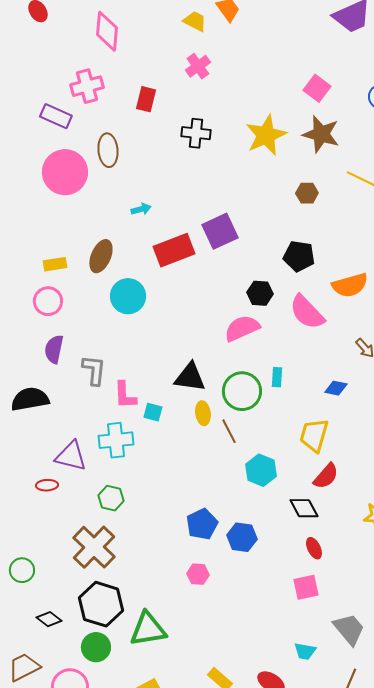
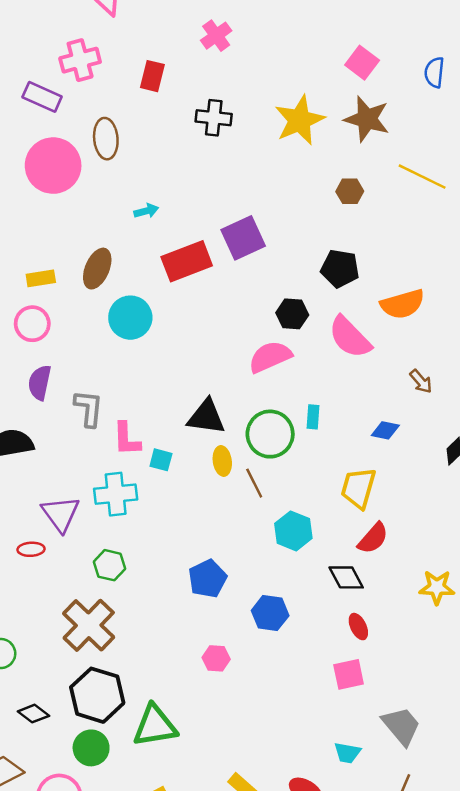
purple triangle: (71, 456) -> (60, 514), turned 40
blue pentagon: (202, 524) -> (208, 579), moved

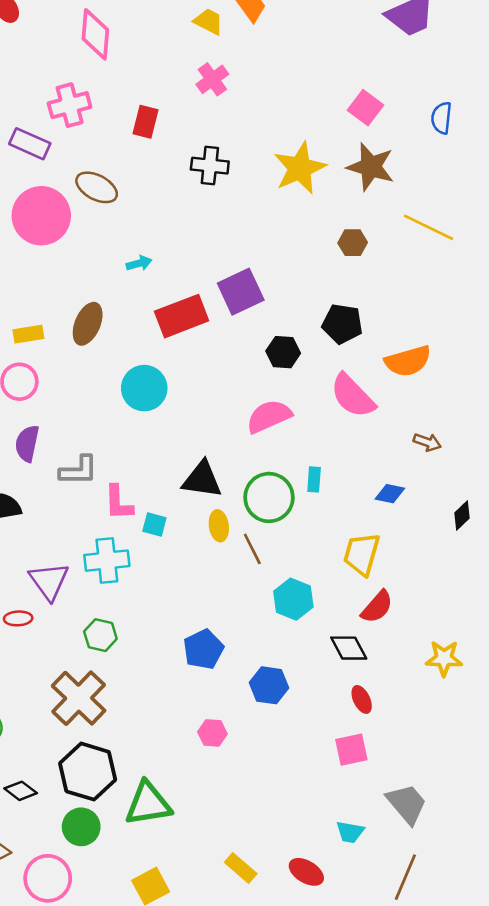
brown ellipse: (106, 139) -> (97, 187), turned -57
black hexagon: (292, 314) -> (283, 352), moved
cyan circle: (130, 318) -> (144, 388), moved
brown arrow: (421, 381) -> (427, 442), turned -30
gray L-shape: (89, 408) -> (79, 470), turned 84

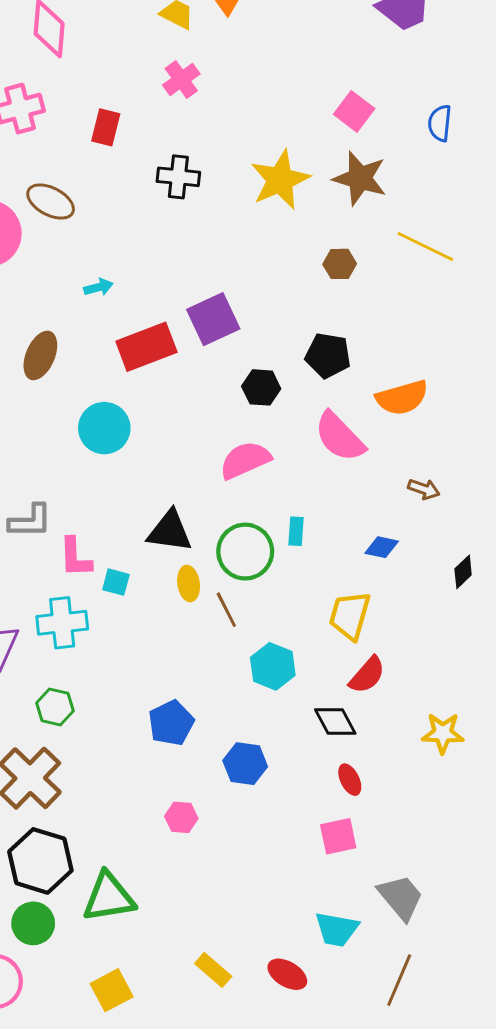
cyan trapezoid: (350, 832) -> (337, 929), size x1.4

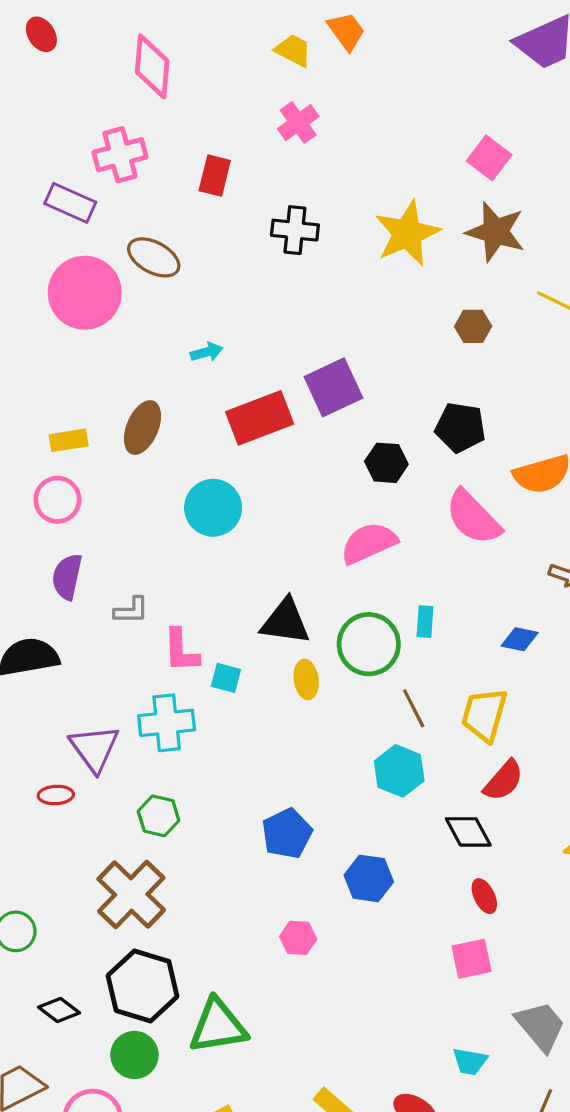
gray L-shape: (30, 521) -> (131, 610), size x0.7
brown line: (226, 610) -> (414, 708), moved
cyan trapezoid: (337, 929) -> (470, 1061), size x0.7

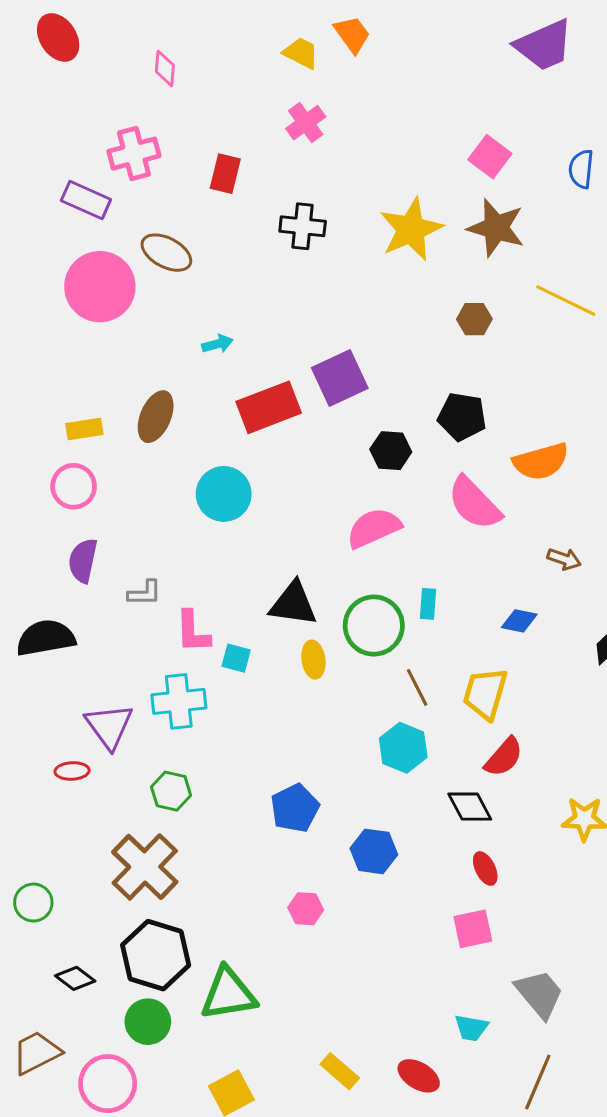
red ellipse: (41, 34) -> (58, 37), size x1.4
pink diamond: (152, 66) -> (165, 68), size x0.6

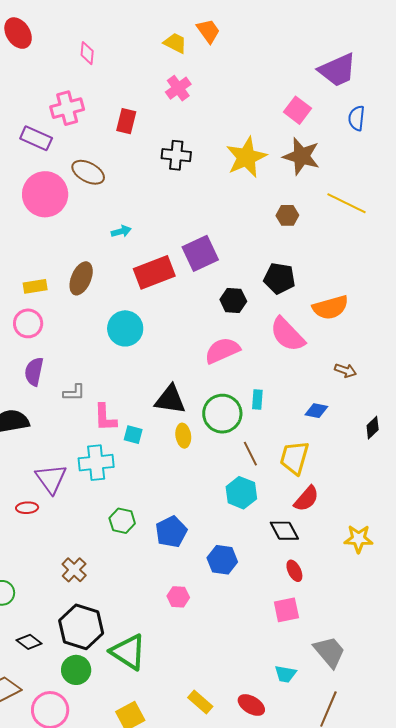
purple trapezoid: (544, 45) -> (337, 70), moved
green hexagon: (171, 791) -> (122, 521), moved
brown cross: (145, 867) -> (74, 570), size x0.6
green triangle: (228, 994) -> (128, 652), turned 42

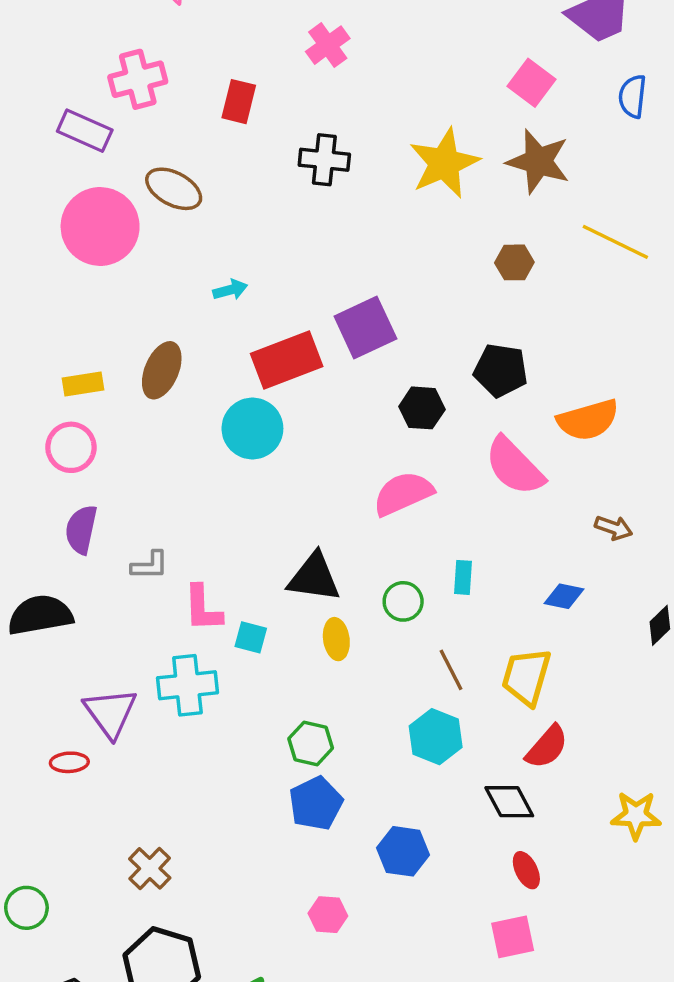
cyan circle: (125, 328) -> (252, 428), moved
green circle: (222, 414) -> (403, 601), size x0.6
green hexagon: (122, 521) -> (311, 743), moved

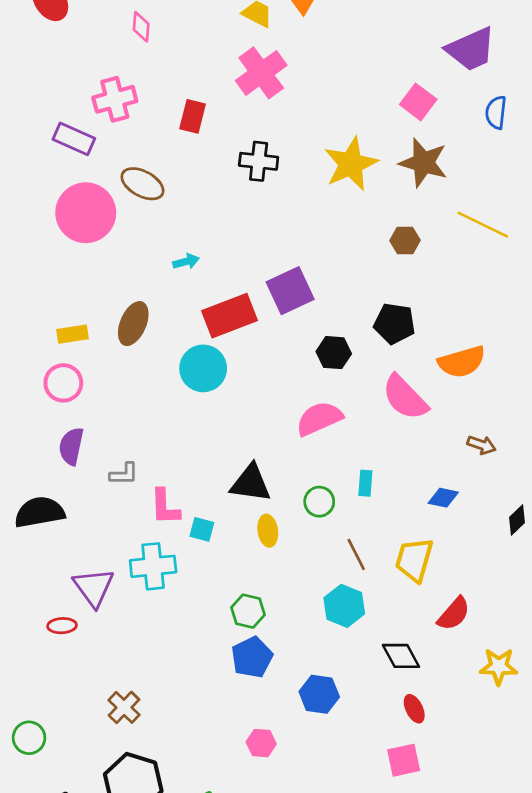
pink cross: (328, 45) -> (261, 73), size x1.5
red semicircle: (547, 747) -> (454, 614), moved

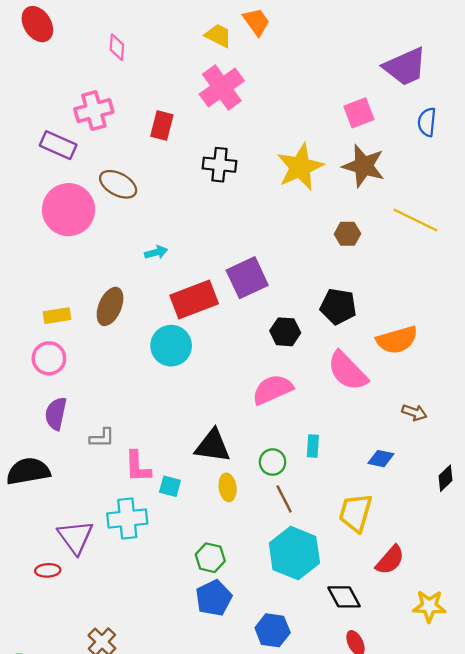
pink square: (418, 102) -> (359, 113), turned 32
brown line: (356, 554) -> (284, 499), moved
cyan hexagon: (344, 606) -> (294, 553), size x1.4

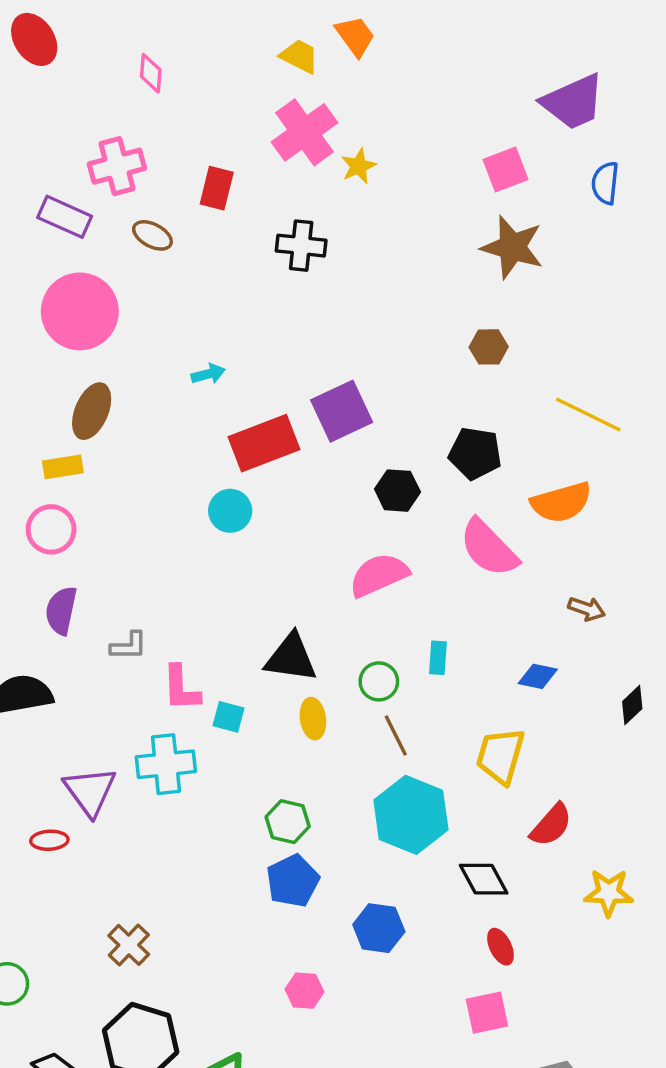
yellow star: (300, 167) -> (359, 166), moved, size x0.5
brown ellipse: (118, 184) -> (152, 235), moved, size x0.7
yellow line: (415, 220) -> (588, 414), moved
brown ellipse: (110, 306) -> (92, 411), moved
cyan circle: (171, 346) -> (230, 511), size x0.7

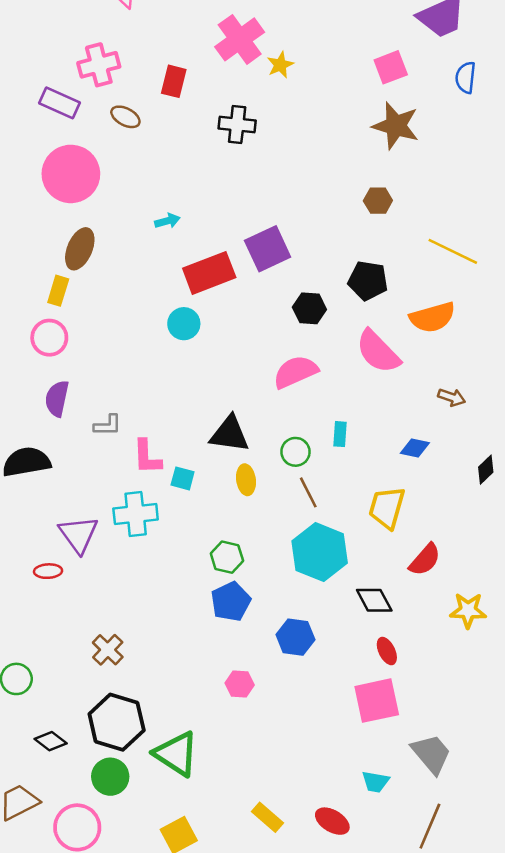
yellow rectangle: (63, 467) -> (58, 291), turned -64
pink square: (487, 1013) -> (377, 701), size x1.4

